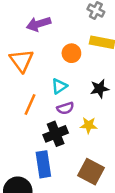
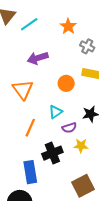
purple semicircle: (65, 108) -> (69, 128), moved
blue rectangle: (43, 164) -> (30, 172), moved
brown square: (91, 172) -> (83, 186), turned 35

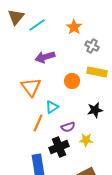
cyan triangle: (56, 112) -> (52, 107), moved
purple semicircle: (69, 128) -> (68, 127), moved

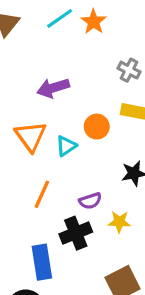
cyan line: (37, 25) -> (60, 18), moved
orange star: (74, 27) -> (94, 22), moved
cyan triangle: (52, 107) -> (66, 146), moved

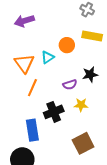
purple arrow: (53, 88) -> (24, 21), moved
orange triangle: (31, 136) -> (24, 63), moved
purple semicircle: (90, 201) -> (70, 85), moved

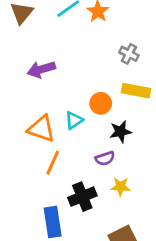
orange triangle: (24, 63) -> (41, 129), turned -35
black star: (90, 74) -> (120, 132), moved

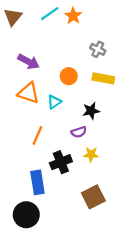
purple arrow: (41, 69) -> (28, 62), turned -135
orange circle: (101, 103) -> (69, 76), moved
orange triangle: (41, 129) -> (28, 93), moved

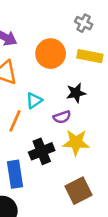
orange circle: (69, 76) -> (51, 54), size x1.5
cyan triangle: (54, 102) -> (34, 101), moved
yellow star: (91, 154) -> (76, 142), size x1.5

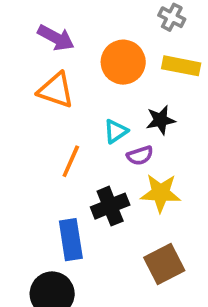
cyan triangle: (34, 101) -> (116, 131), moved

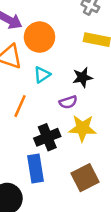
orange circle: (123, 62) -> (39, 37), moved
cyan triangle: (116, 131) -> (42, 75), moved
blue rectangle: (71, 240) -> (36, 169), moved

